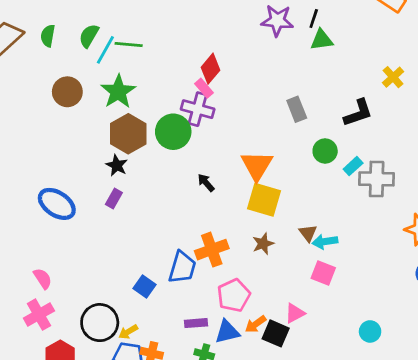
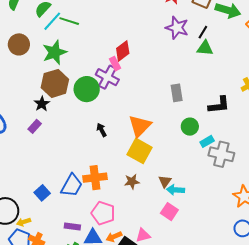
pink pentagon: (234, 295) -> (103, 213), turned 30

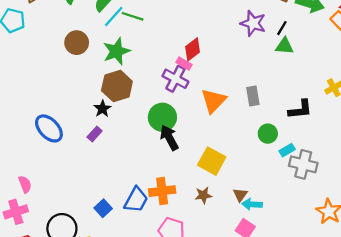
pink rectangle: (115, 64) -> (184, 64), turned -32
green circle: (87, 89) -> (162, 117), moved
orange triangle: (140, 126) -> (214, 101), moved
black arrow: (102, 130) -> (169, 138), size x1.6

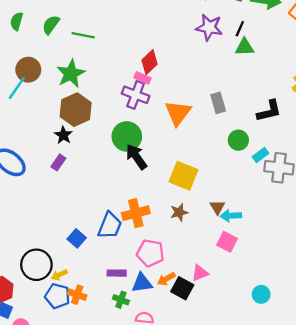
cyan line: (114, 16) -> (17, 88), moved

